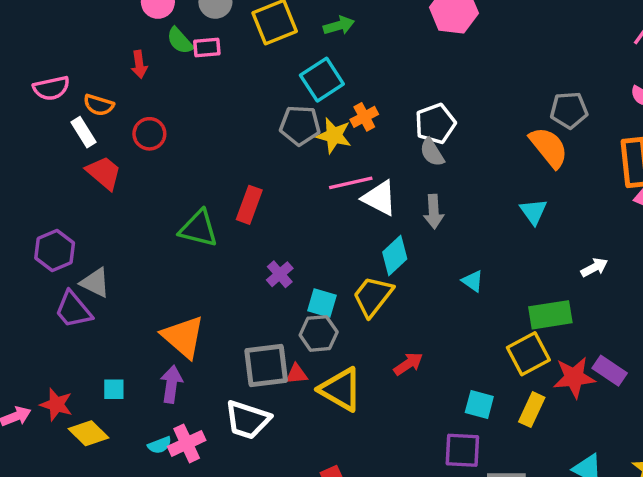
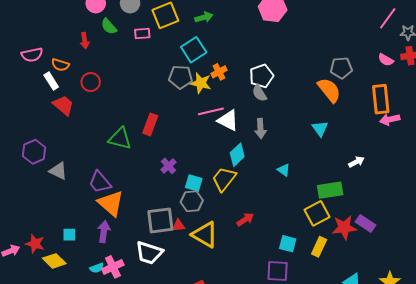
pink rectangle: (207, 48) -> (142, 34), moved
purple trapezoid: (73, 310) -> (100, 182), moved

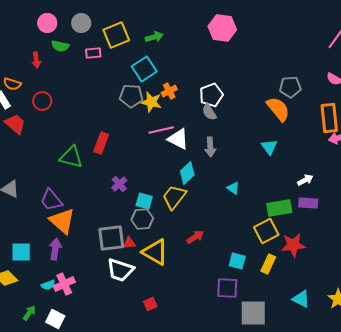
green semicircle: (109, 26) -> (60, 46), turned -36
purple rectangle: (366, 223) -> (308, 203), moved, turned -30
cyan square: (69, 235) -> (21, 252), size x1.5
white trapezoid: (149, 253) -> (120, 270), moved

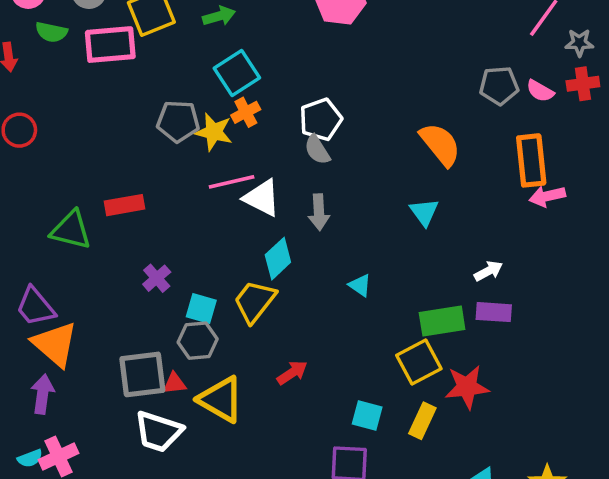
pink rectangle: (93, 53) -> (110, 45), size x1.8
cyan square: (144, 69) -> (237, 73), moved
gray pentagon: (290, 87) -> (499, 86), moved
red rectangle: (101, 143) -> (125, 205), turned 60

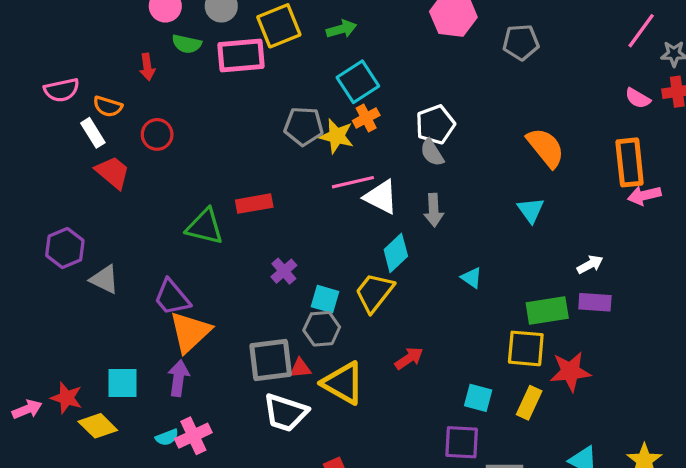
gray pentagon: (499, 86) -> (521, 42), moved
orange triangle: (55, 344) -> (190, 332), turned 36
yellow square: (419, 362) -> (526, 348), turned 33

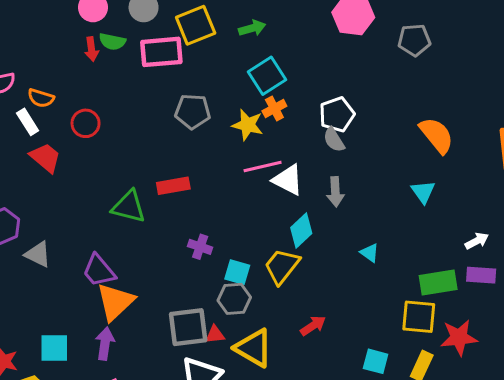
red arrow: (147, 67) -> (91, 49), moved
gray pentagon: (304, 126) -> (193, 111), moved
purple cross: (284, 271) -> (200, 247), turned -30

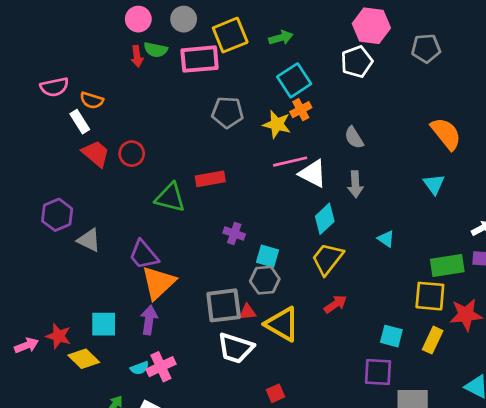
white pentagon: (337, 114) -> (357, 62), moved
red circle: (86, 123) -> (132, 154), moved
yellow trapezoid: (282, 266) -> (327, 259), moved

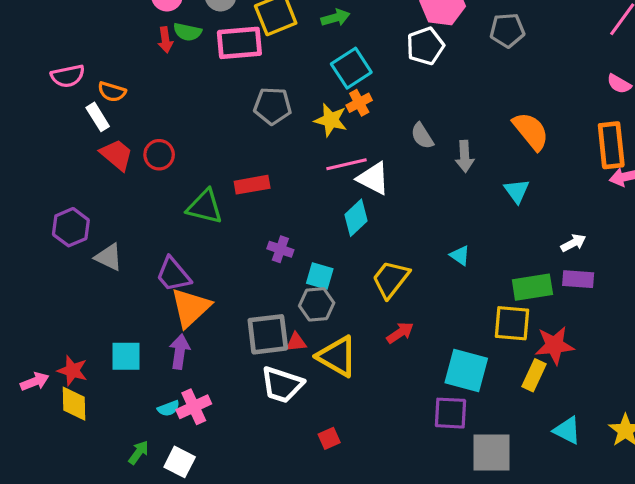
gray arrow: (355, 184) -> (465, 156), moved
cyan diamond: (325, 219) -> (356, 218), moved
cyan square: (391, 336) -> (466, 371), size x1.6
yellow rectangle: (433, 340) -> (534, 375), moved
yellow diamond: (84, 359) -> (74, 404), moved, turned 44

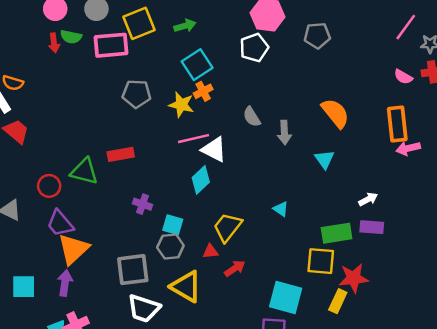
red circle: (159, 155) -> (49, 186), moved
red triangle: (296, 342) -> (210, 251), moved

